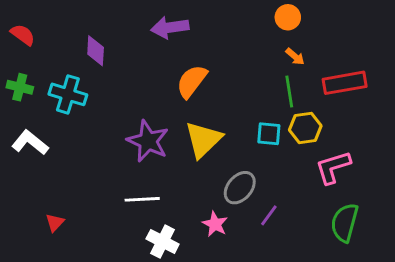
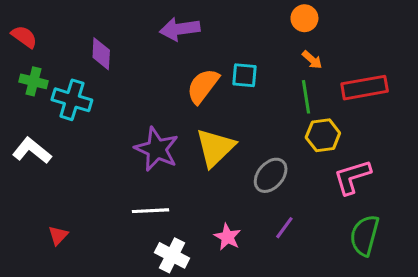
green cross: (20, 87) -> (33, 81), moved
cyan square: (269, 134) -> (244, 75), moved
gray ellipse: (240, 188) -> (271, 175), moved

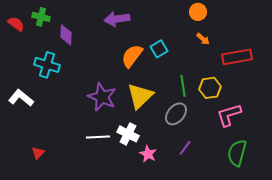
cyan square: (244, 75) -> (159, 49), turned -36
green cross: (33, 81) -> (41, 17), moved
green line: (306, 97) -> (183, 86), moved
white cross: (172, 255) -> (128, 134), moved

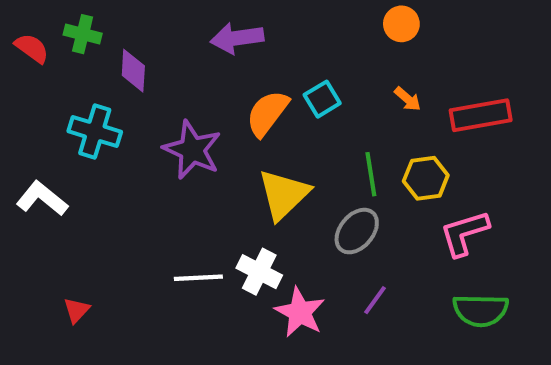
orange arrow: (203, 39) -> (408, 99), moved
purple star: (102, 97) -> (192, 150), moved
green semicircle: (237, 153) -> (481, 310), turned -104
pink star: (148, 154) -> (300, 312), size x1.4

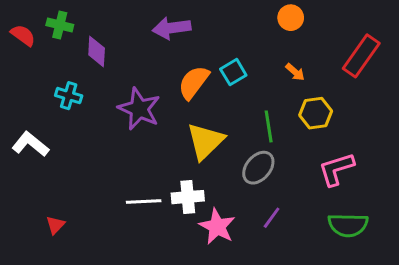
red rectangle: (481, 115) -> (361, 56), moved, turned -45
cyan cross: (95, 132) -> (69, 96), size x0.7
yellow hexagon: (426, 178) -> (316, 113), moved
white cross: (259, 272) -> (188, 197), turned -32

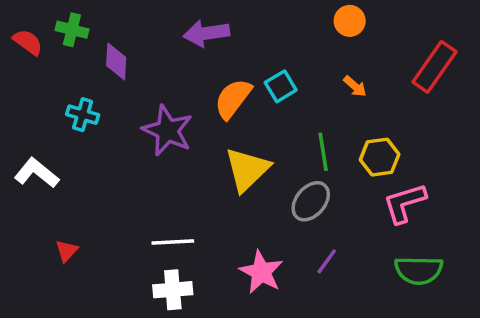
yellow hexagon: (316, 113) -> (380, 157), moved
white cross: (188, 197) -> (173, 290), moved
red triangle: (55, 225) -> (67, 251), moved

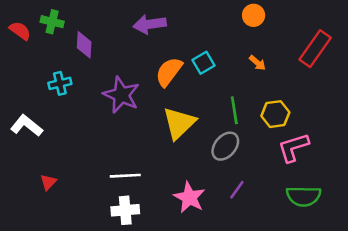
cyan cross: (83, 115) -> (60, 83), turned -30

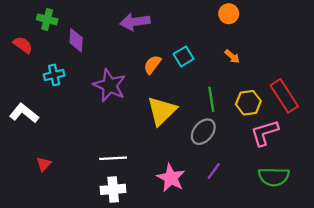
red semicircle: (20, 31) -> (23, 45), moved
red rectangle: (315, 49) -> (284, 96), moved, turned -68
orange semicircle: (169, 72) -> (152, 65), size x0.7

